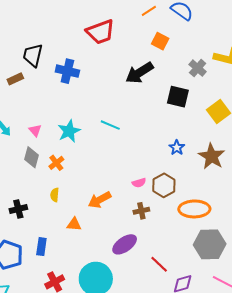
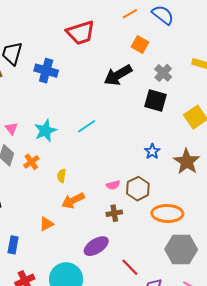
gray cross: (198, 68) -> (163, 73), moved
cyan line: (110, 125) -> (87, 126), turned -60
yellow semicircle: (55, 195) -> (62, 176), moved
orange triangle: (74, 224) -> (46, 224), turned -35

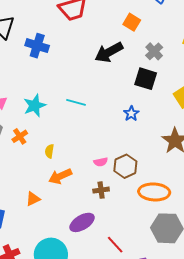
cyan line: (87, 126) -> (76, 102), turned 48
blue star: (152, 151) -> (131, 114), moved

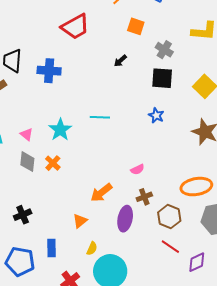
black arrow: (109, 52) -> (120, 61), size x0.5
yellow semicircle: (49, 151) -> (92, 248), moved, turned -152
brown hexagon: (125, 166) -> (169, 217), moved
purple ellipse: (82, 222) -> (125, 219), moved, turned -35

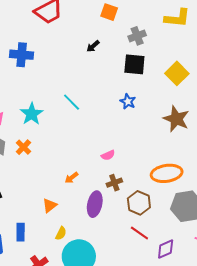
gray cross: (164, 50) -> (137, 36), turned 36
cyan line: (100, 117) -> (72, 102), turned 42
orange arrow: (101, 193) -> (71, 178), size x0.6

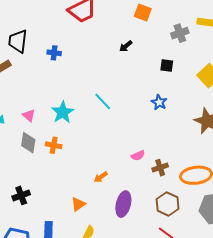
gray cross: (137, 36) -> (180, 33), moved
blue cross: (22, 55) -> (54, 53), size x0.6
black square: (134, 64) -> (167, 65), size x0.6
orange cross: (23, 147) -> (54, 145), turned -35
brown cross: (114, 183) -> (160, 168), moved

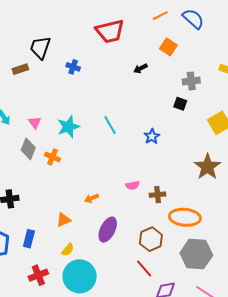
gray cross: (180, 33) -> (191, 81), moved
black arrow: (126, 46) -> (140, 68), moved
blue star: (159, 102) -> (152, 136), moved
brown cross: (160, 168) -> (158, 195), moved

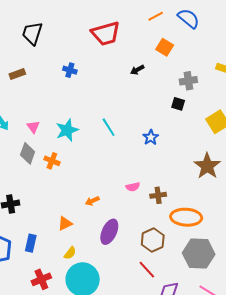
black trapezoid: (40, 48) -> (32, 33), moved

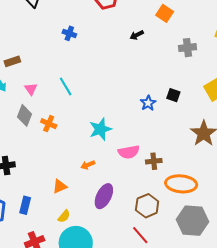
brown rectangle: (17, 74) -> (12, 61), moved
black square: (178, 104) -> (173, 95), moved
cyan line: (109, 127) -> (66, 86), moved
cyan star: (67, 130) -> (100, 129), moved
pink semicircle: (133, 187) -> (129, 152), size x1.5

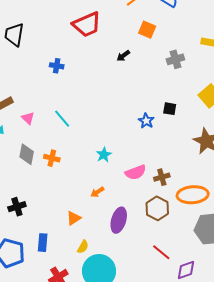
pink triangle: (31, 89) -> (28, 118), moved
cyan star: (100, 129) -> (104, 155), size x0.7
brown hexagon: (147, 206) -> (157, 208), moved

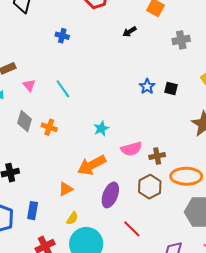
blue star: (146, 121) -> (147, 86), moved
orange arrow: (97, 192) -> (92, 165), size x2.0
red line: (161, 252) -> (132, 229), moved

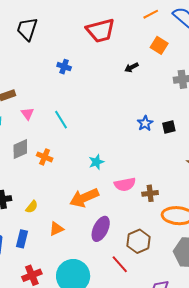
black square: (171, 89) -> (169, 127), turned -32
gray diamond: (24, 121) -> (20, 149), turned 45
brown hexagon: (150, 187) -> (138, 241), moved
orange triangle: (66, 189) -> (56, 229), moved
yellow semicircle: (72, 218) -> (32, 207), moved

